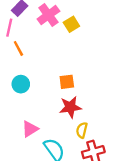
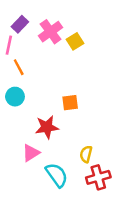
cyan circle: (21, 84) -> (15, 97), moved
red star: (70, 107) -> (47, 127), moved

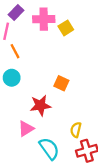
pink cross: (51, 32) -> (44, 19), turned 35
orange square: (70, 103) -> (61, 83), turned 32

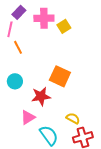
cyan circle: (12, 78) -> (15, 81), moved
orange square: (61, 83) -> (60, 76), size x1.5
yellow semicircle: (76, 130) -> (73, 118), turned 104

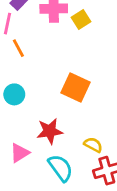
red star: (41, 96) -> (50, 131), moved
pink triangle: (28, 117) -> (20, 153), moved

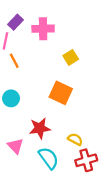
yellow square: (81, 20) -> (71, 57), moved
pink triangle: (20, 153) -> (15, 146), turned -42

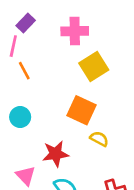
pink cross: (43, 29) -> (75, 31), moved
yellow square: (71, 57) -> (94, 67), size x1.5
yellow semicircle: (75, 139) -> (99, 139), moved

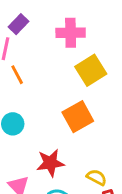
orange square: (81, 110) -> (78, 117), turned 36
yellow semicircle: (99, 139) -> (97, 177), moved

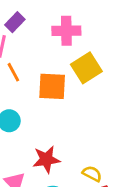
orange square: (78, 117) -> (52, 86), moved, turned 32

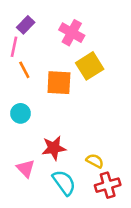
pink cross: (66, 31) -> (72, 33), turned 30

